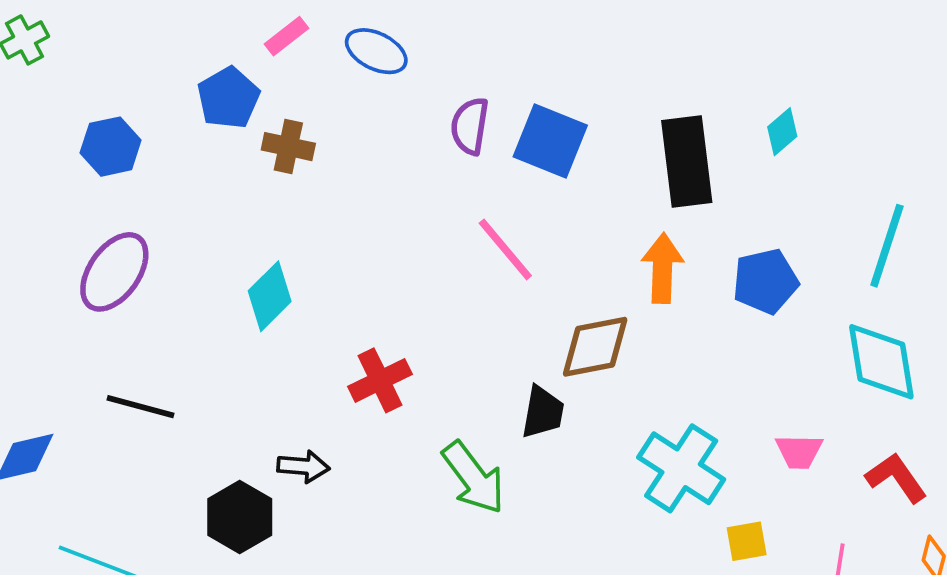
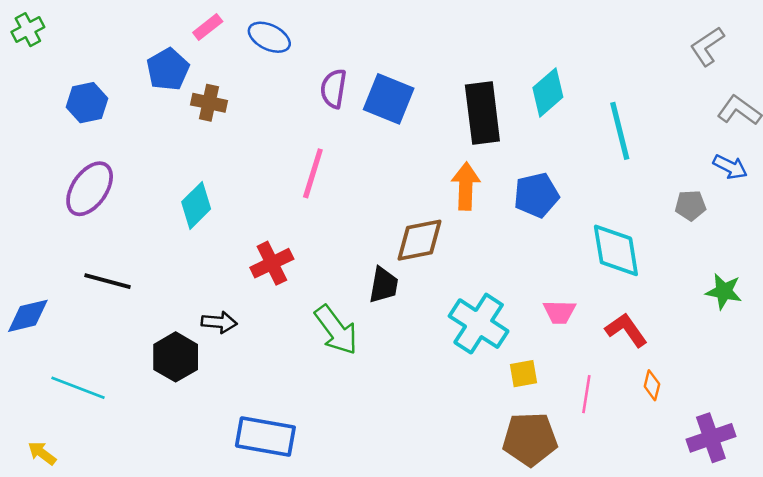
cyan diamond: (782, 132) -> (548, 92), size x1.5
cyan line: (887, 246) -> (620, 131), moved, turned -32
pink line: (505, 249) -> (313, 173), moved, turned 57

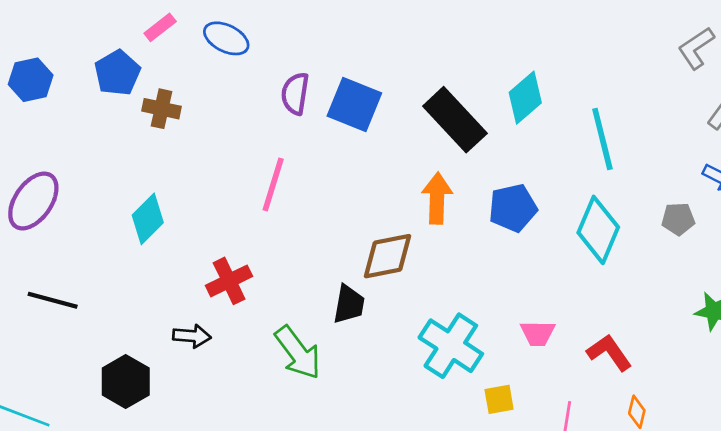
blue hexagon: (87, 103) -> (31, 80), moved
black rectangle: (482, 113) -> (455, 120), turned -36
cyan diamond: (616, 250) -> (598, 230), moved, turned 32
black arrow: (219, 322) -> (192, 336), moved

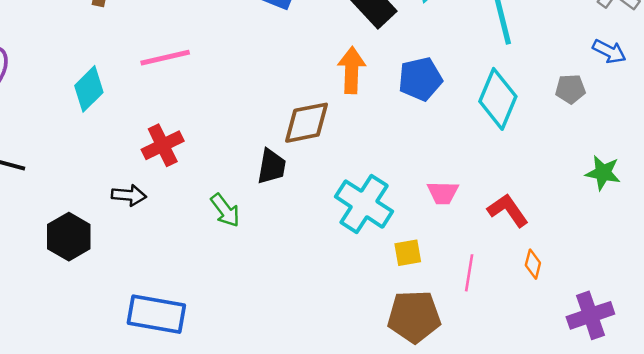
pink line: (273, 184) -> (165, 58), moved, turned 60
green arrow: (298, 353) -> (225, 210), size x0.7

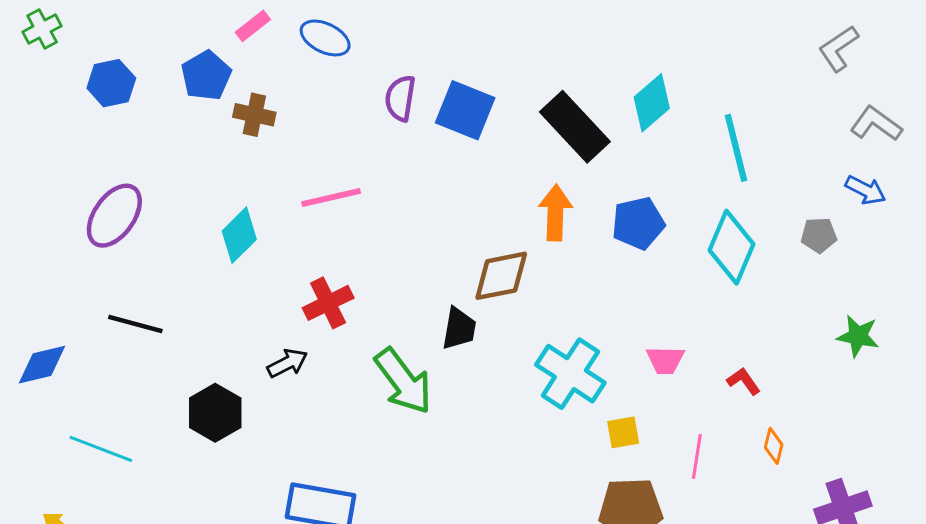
black arrow: (129, 195) -> (287, 363), turned -32
green arrow: (225, 210) -> (403, 381), size x1.6
red L-shape: (508, 210) -> (744, 381), size x0.7

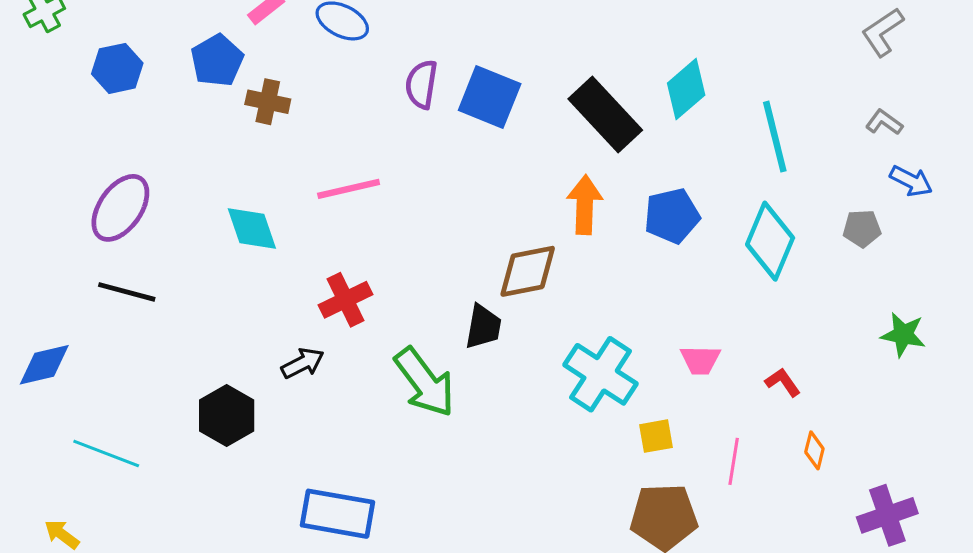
gray L-shape: (876, 124) -> (884, 122), moved, size x0.7
cyan diamond: (239, 235) -> (252, 229), turned -64
black line: (135, 324) -> (127, 292), moved

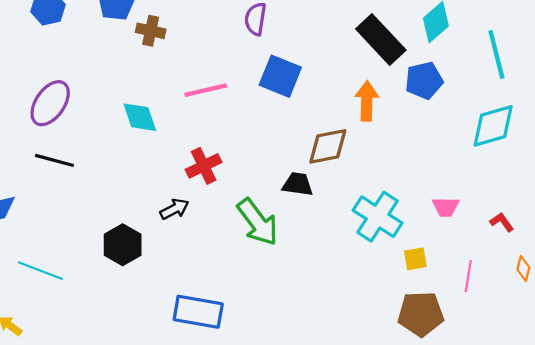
blue square: (490, 97) -> (280, 76), moved
blue pentagon: (672, 216) -> (424, 80), moved
cyan diamond: (770, 241) -> (493, 126), turned 51
black trapezoid: (483, 327) -> (298, 184), turned -92

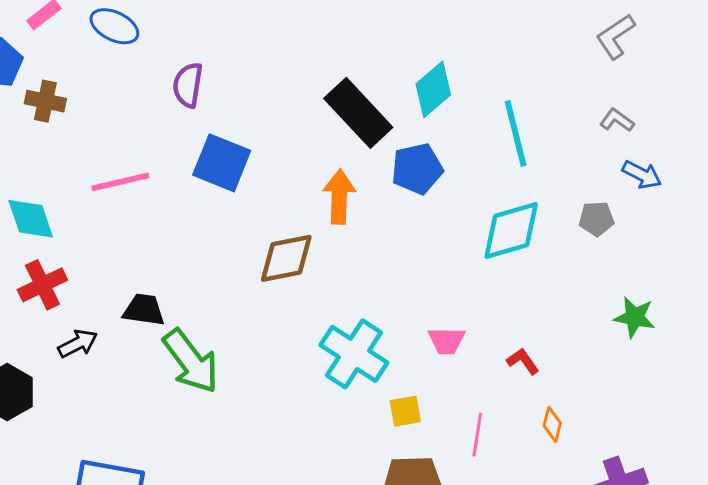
red cross: (204, 166) -> (42, 285), moved
black trapezoid: (298, 184) -> (144, 310), moved

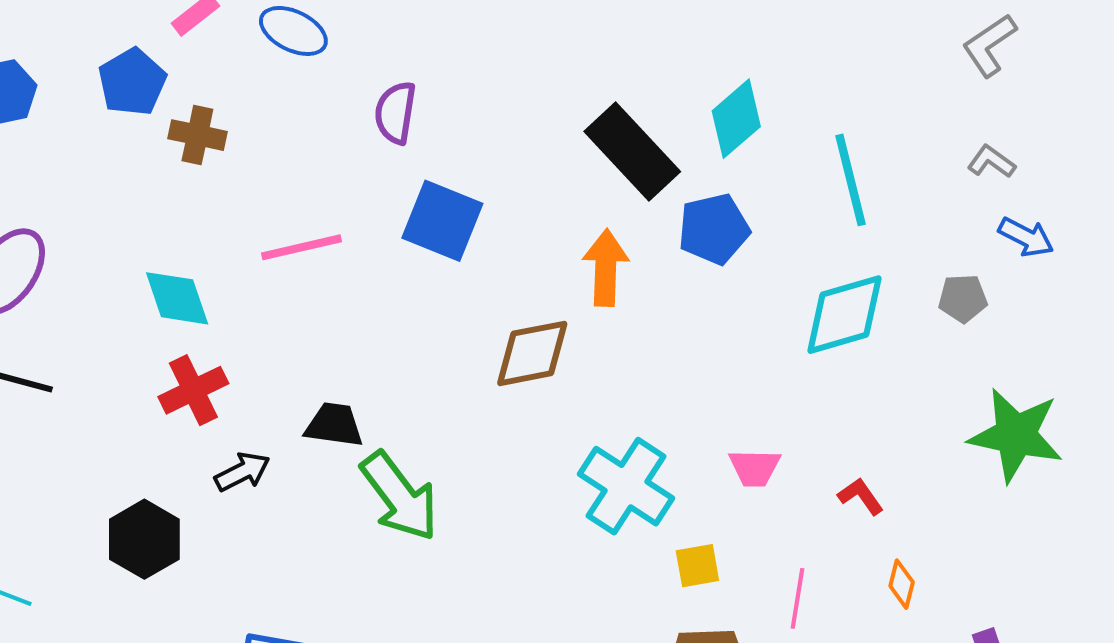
green star: (635, 317) -> (1016, 435), size x1.6

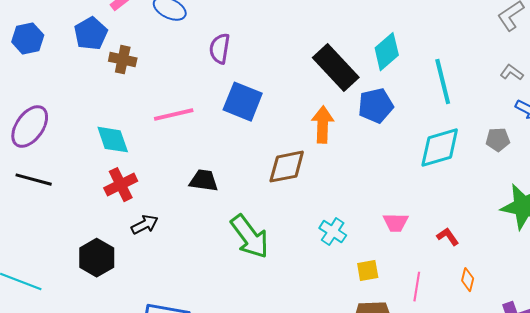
black trapezoid: (334, 425) -> (204, 181), moved
cyan cross: (626, 486) -> (333, 232), size x0.6
green arrow: (400, 496) -> (250, 237), moved

